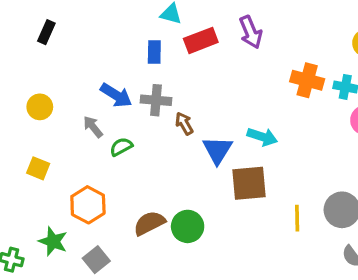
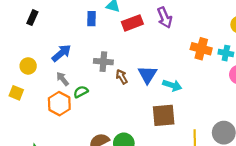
blue rectangle: (154, 52) -> (92, 19), moved
blue arrow: (116, 95) -> (61, 53), moved, turned -72
blue triangle: (217, 150) -> (147, 75), moved
yellow square: (38, 168) -> (16, 93), moved
orange hexagon: (88, 205) -> (59, 104), moved

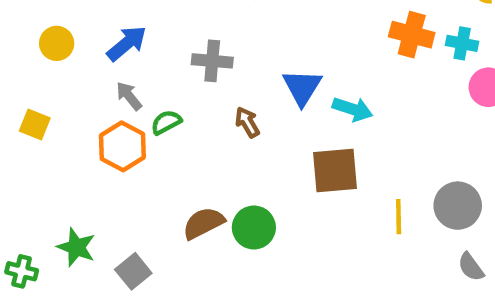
yellow circle: (28, 66) -> (57, 43), moved
brown arrow: (122, 77) -> (247, 122), moved

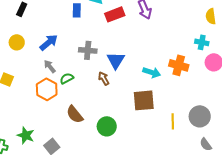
orange cross: (412, 35) -> (179, 65), moved
blue triangle: (302, 87) -> (116, 60), moved
brown semicircle: (203, 223) -> (75, 114), moved, turned -102

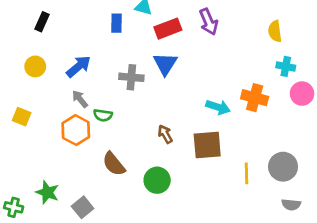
yellow semicircle: (211, 16) -> (275, 31), moved
blue triangle: (116, 60) -> (165, 64), moved
green semicircle: (67, 78) -> (103, 115), turned -144
brown arrow: (104, 78) -> (165, 134), moved
gray semicircle: (206, 144) -> (291, 205), turned -48

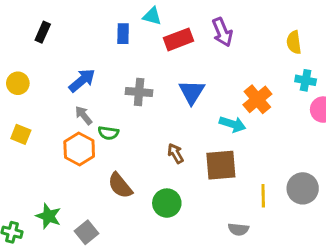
blue triangle: (165, 64) -> (192, 92), moved
yellow circle: (35, 66) -> (18, 83), moved
orange cross: (255, 98) -> (257, 99), moved, turned 35
gray semicircle: (291, 205) -> (238, 229), moved

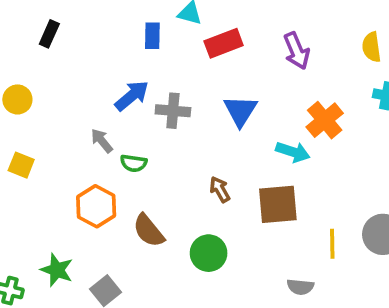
purple arrow: (222, 32) -> (297, 51), moved
blue arrow: (82, 80) -> (132, 96), moved
orange hexagon: (79, 149) -> (96, 206), moved

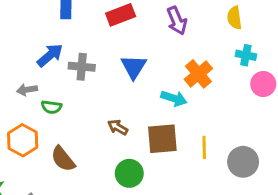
gray arrow: (102, 141) -> (27, 90), turned -60
brown arrow: (220, 189) -> (118, 127), turned -30
yellow line: (332, 244) -> (204, 147), moved
green circle: (209, 253) -> (129, 173), moved

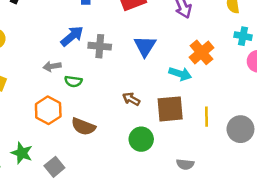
brown semicircle: (63, 159) -> (83, 127), turned -30

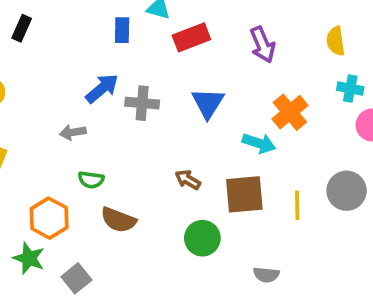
green semicircle: (73, 81) -> (91, 180), moved
orange hexagon: (48, 110) -> (49, 218), moved
gray circle: (240, 129) -> (347, 191), moved

